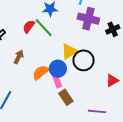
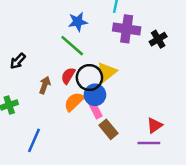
red semicircle: (29, 27) -> (68, 76), moved
black circle: (84, 60) -> (89, 78), moved
red triangle: (112, 80) -> (155, 125), moved

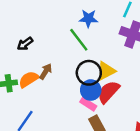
red semicircle: (68, 76) -> (108, 92), moved, size x1.5
orange semicircle: (74, 102) -> (29, 79), moved
pink rectangle: (95, 110) -> (88, 104), turned -42

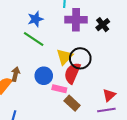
black circle: (89, 73) -> (80, 58), moved
blue circle: (91, 90) -> (44, 76), moved

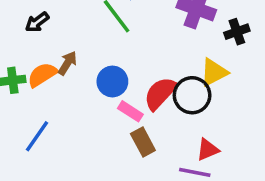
yellow triangle: (64, 57) -> (214, 72), moved
black circle: (80, 58) -> (192, 95), moved

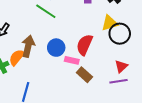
brown arrow: (67, 63) -> (28, 46), size x1.5
yellow triangle: (214, 72) -> (110, 23), turned 30
black circle: (192, 95) -> (120, 34), moved

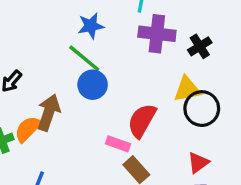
blue circle: (56, 48) -> (93, 85), moved

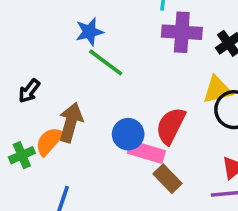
blue star: (91, 26) -> (89, 32), moved
blue circle: (93, 85) -> (128, 134), moved
pink rectangle: (118, 144) -> (146, 152), size x1.4

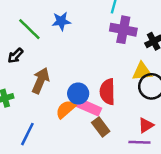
green line: (106, 62) -> (29, 29), moved
red semicircle: (171, 126) -> (107, 92), turned -35
orange semicircle: (49, 141) -> (66, 109), moved

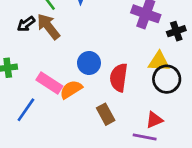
brown arrow: (41, 81) -> (48, 26), moved, turned -70
blue circle: (78, 94) -> (89, 63), moved
pink rectangle: (89, 107) -> (49, 83), moved

